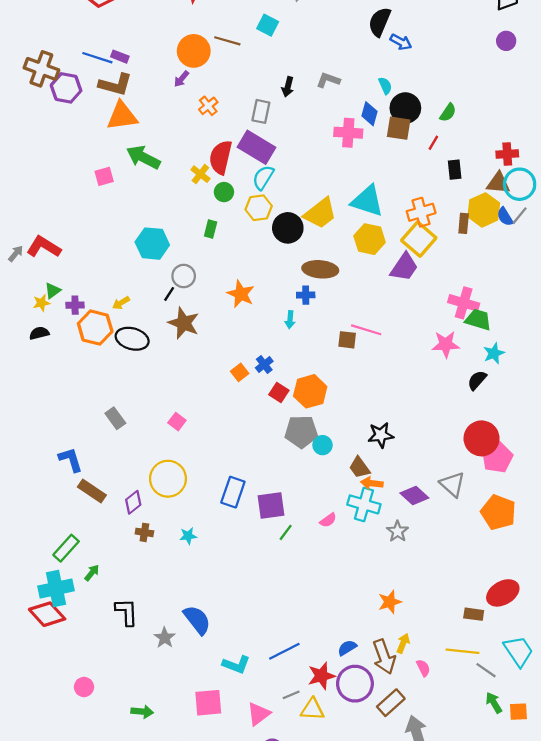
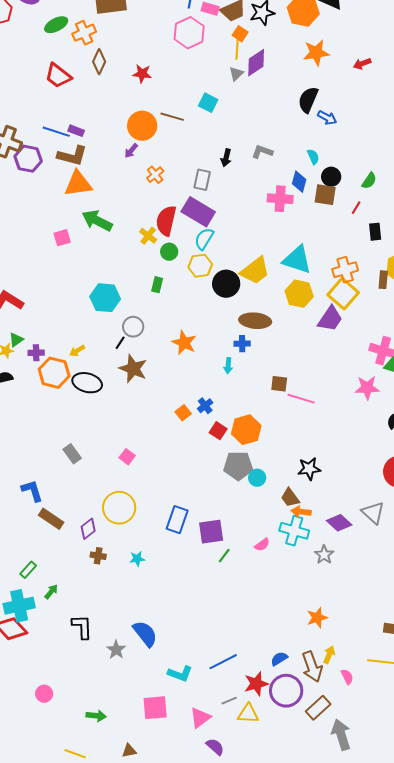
black circle: (405, 108) -> (331, 177), size x0.7
pink line: (366, 330) -> (301, 399), moved
green rectangle: (66, 548) -> (28, 570), size x0.7

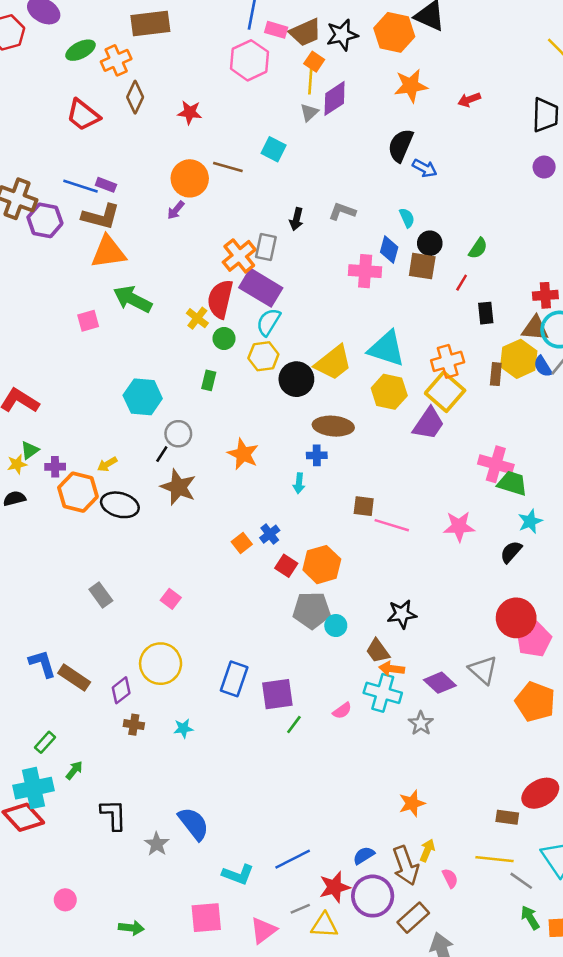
orange cross: (155, 175) -> (239, 256), moved, size x1.5
pink star: (367, 388) -> (459, 526), moved
blue L-shape: (32, 491) -> (42, 664), moved

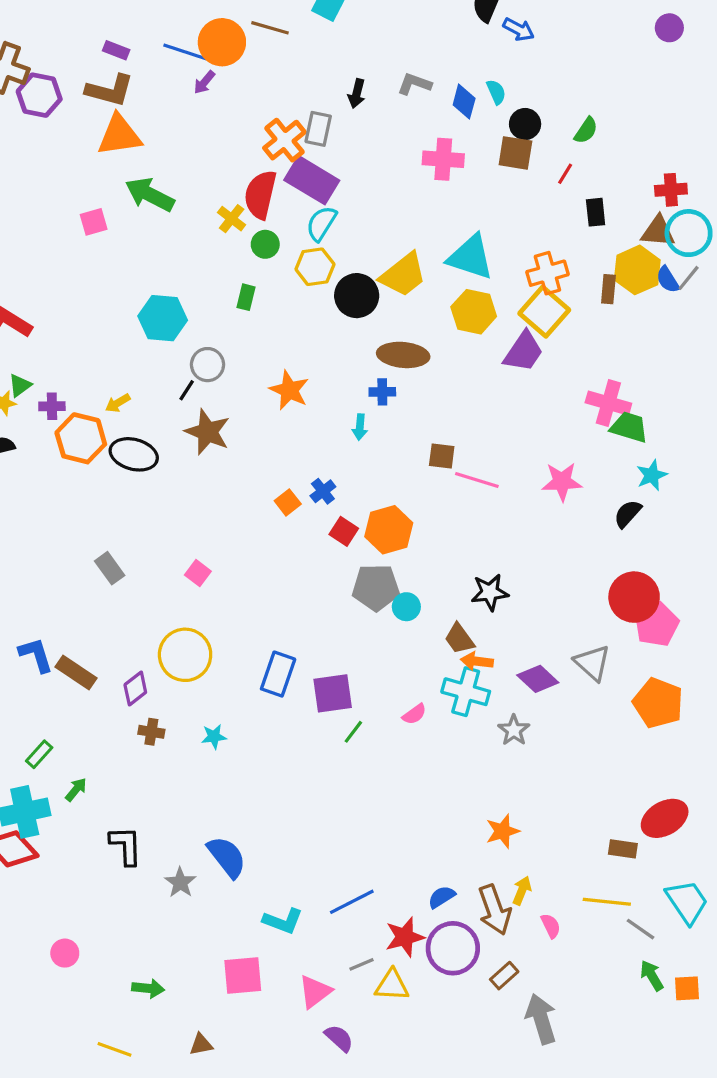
blue line: (81, 186) -> (185, 52), moved
blue diamond: (389, 250) -> (464, 102), moved
brown rectangle: (413, 918) -> (504, 976), size x0.7

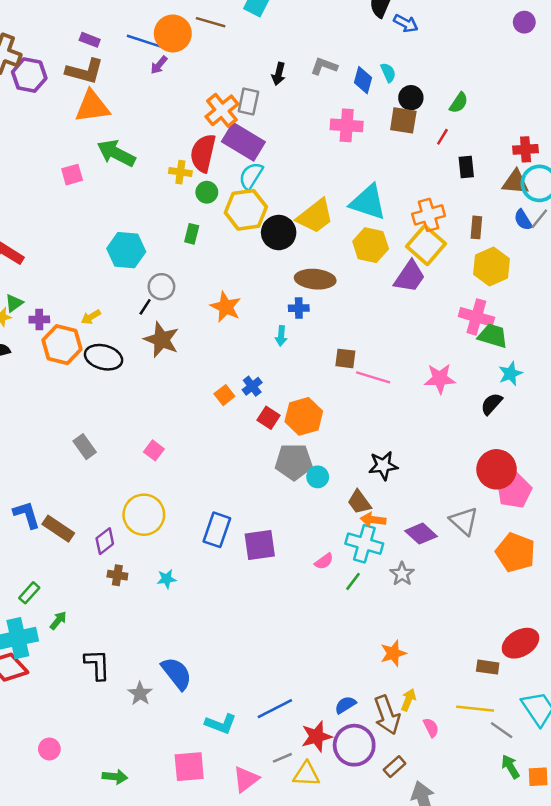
yellow cross: (232, 219) -> (180, 172), turned -30
yellow hexagon: (315, 267) -> (246, 210), size x1.4
yellow hexagon: (637, 270) -> (492, 267), moved
green line: (353, 732) -> (353, 581), moved

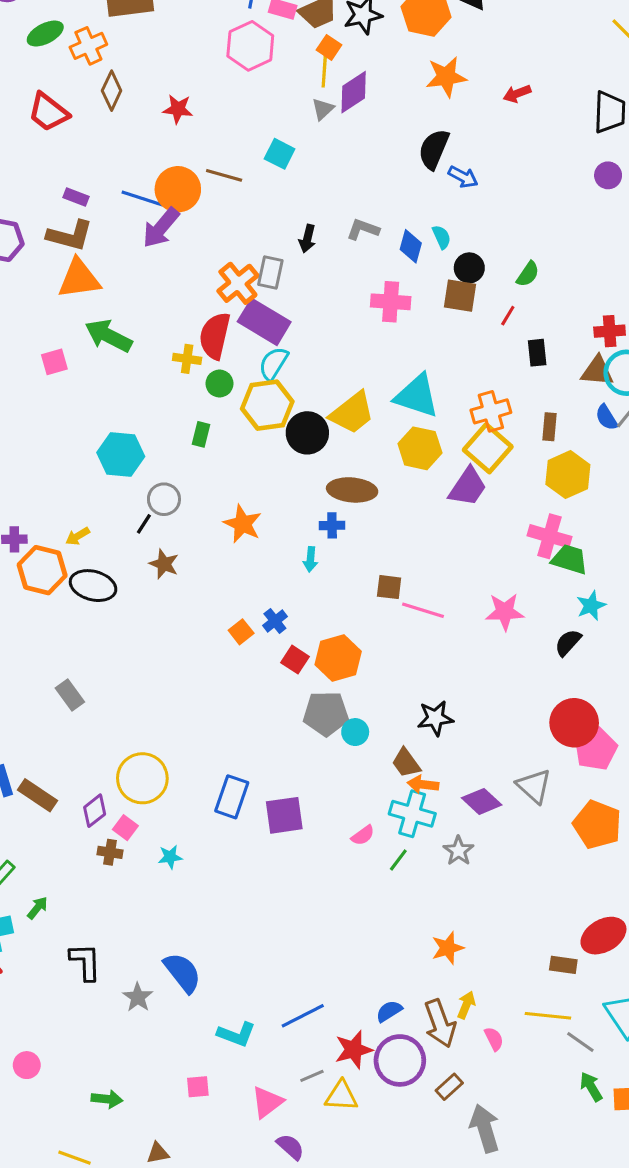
purple arrow: (159, 65) -> (161, 228), size x1.8
brown star: (161, 340) -> (164, 564), size x0.7
pink square: (154, 450) -> (125, 828), moved
pink square: (189, 767) -> (198, 1087), size x0.6

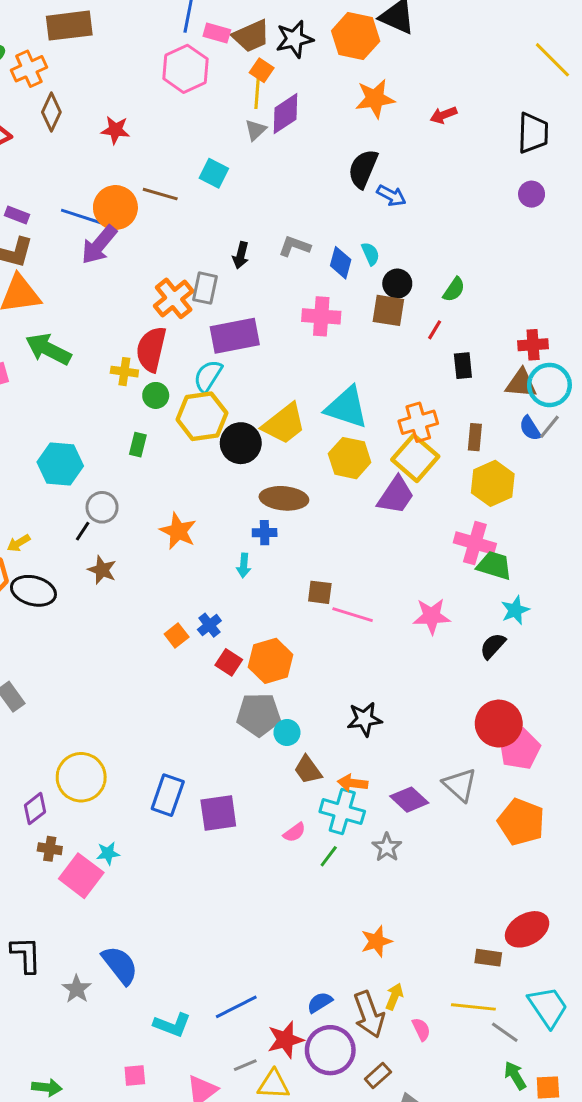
purple rectangle: (264, 322) -> (235, 336), moved, turned -42
brown trapezoid: (406, 763) -> (308, 770), moved
pink square: (125, 828) -> (81, 876), moved, size x1.8

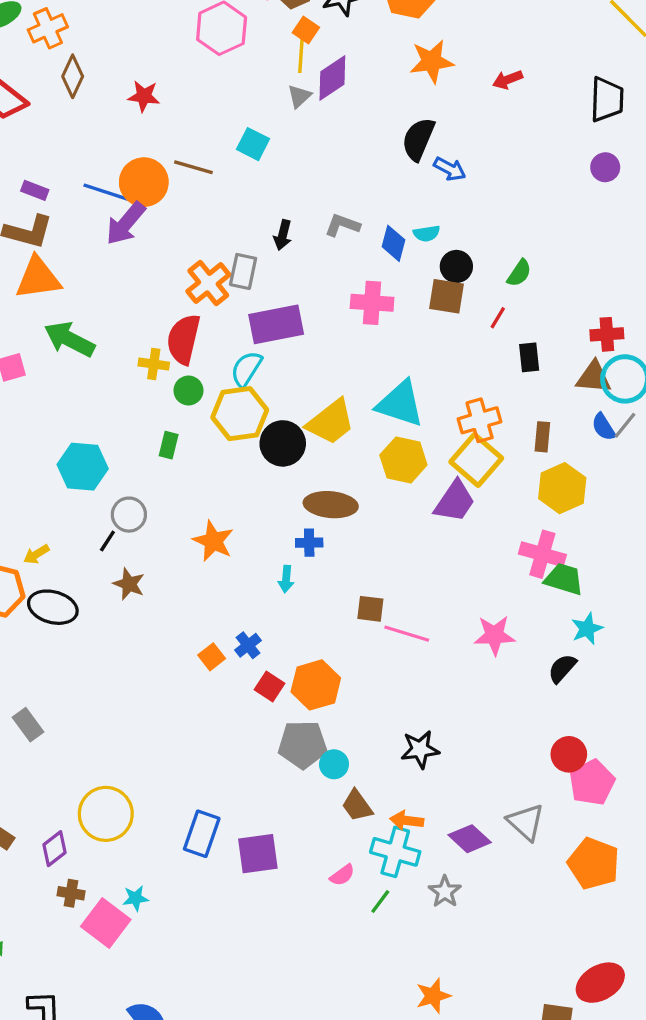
cyan semicircle: (370, 254) -> (427, 233), turned 105
red circle: (499, 724) -> (569, 754), size x0.7

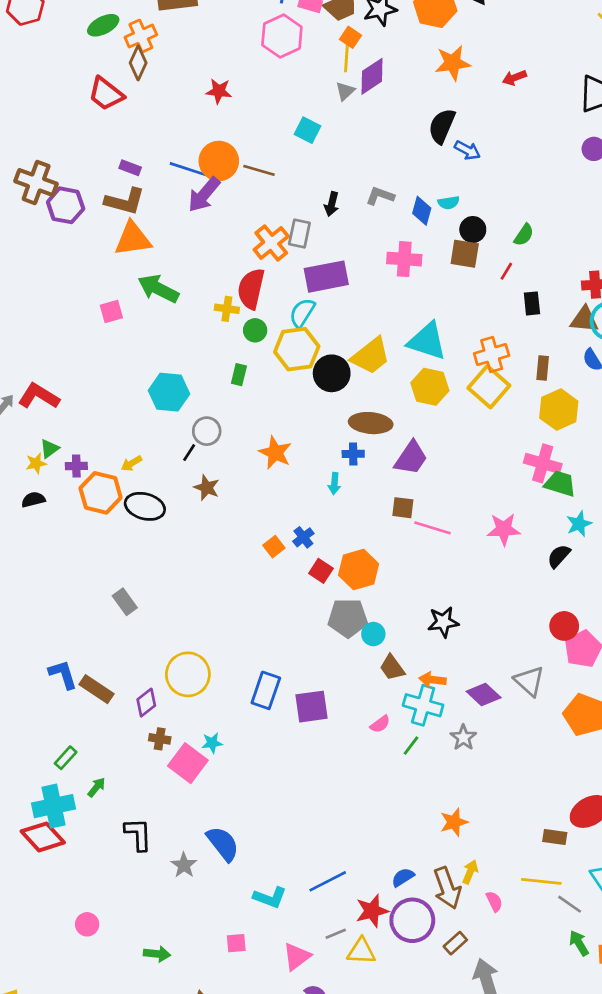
brown diamond: (73, 76) -> (138, 63), moved
brown line: (193, 167) -> (259, 170), moved
purple trapezoid: (455, 501) -> (411, 458), moved

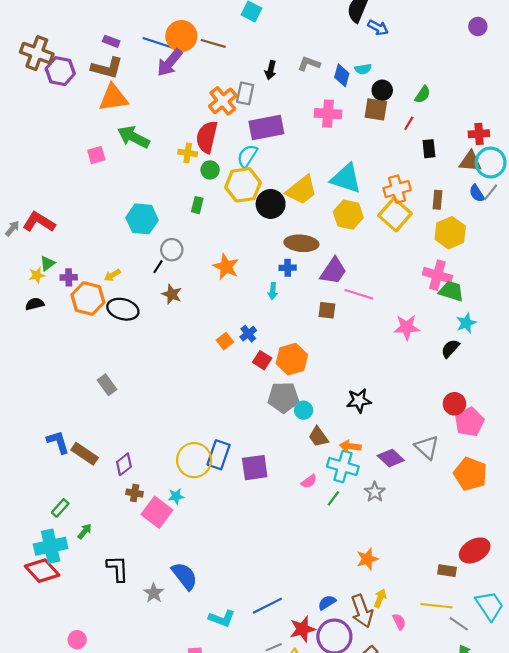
pink line: (432, 528) -> (359, 294), moved
yellow circle: (188, 674) -> (194, 460), moved

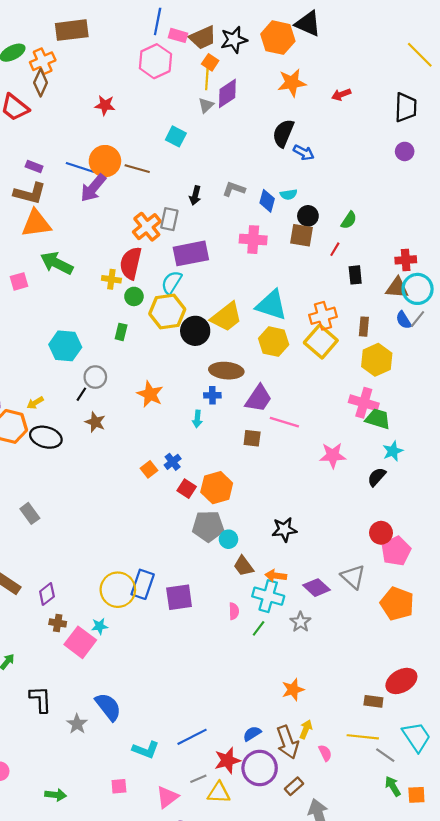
pink semicircle: (309, 481) -> (234, 611), turned -56

